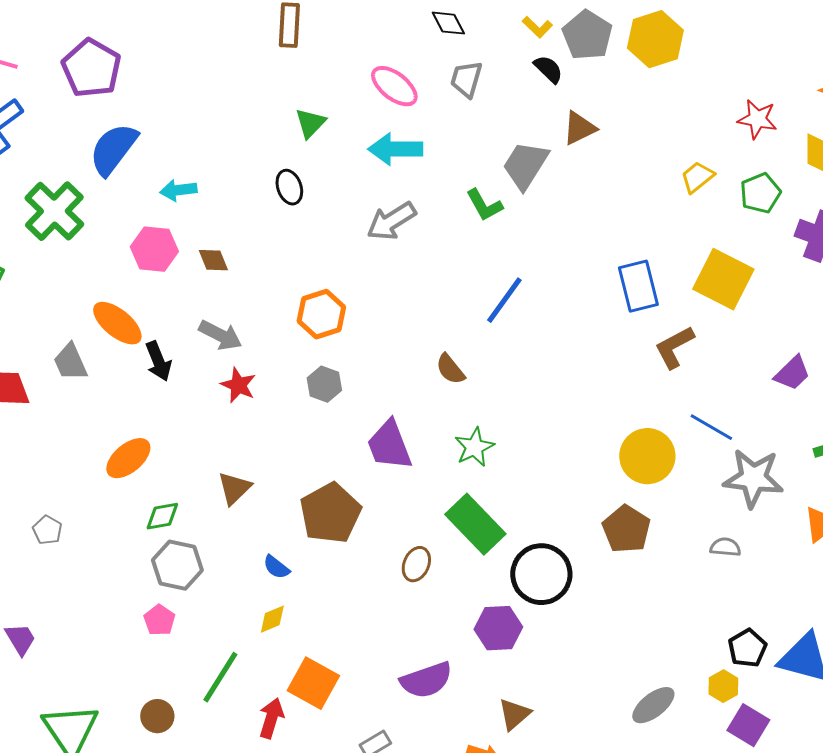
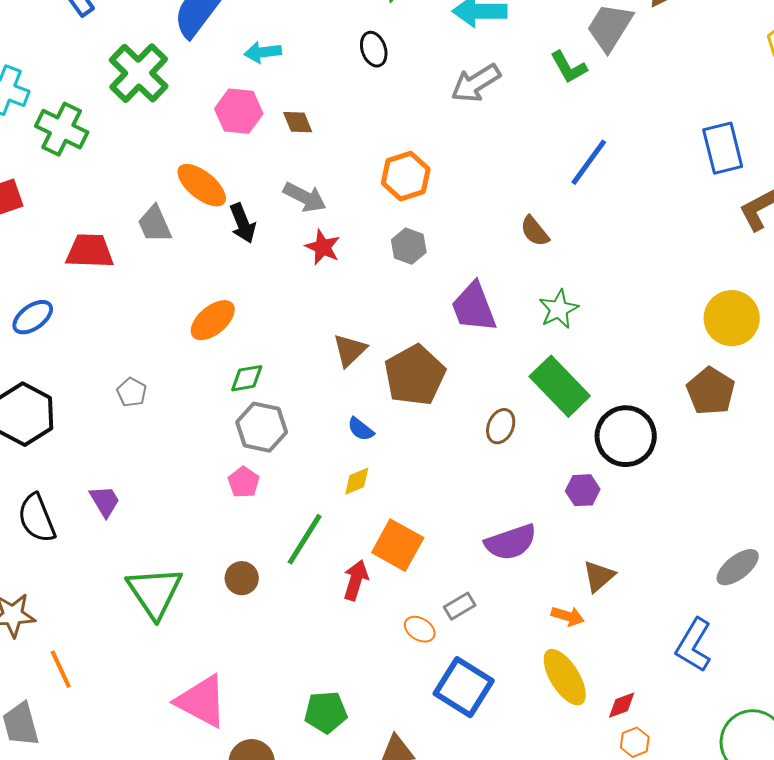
brown triangle: (234, 488) -> (350, 350), moved
purple hexagon: (498, 628) -> (583, 490), size x0.7

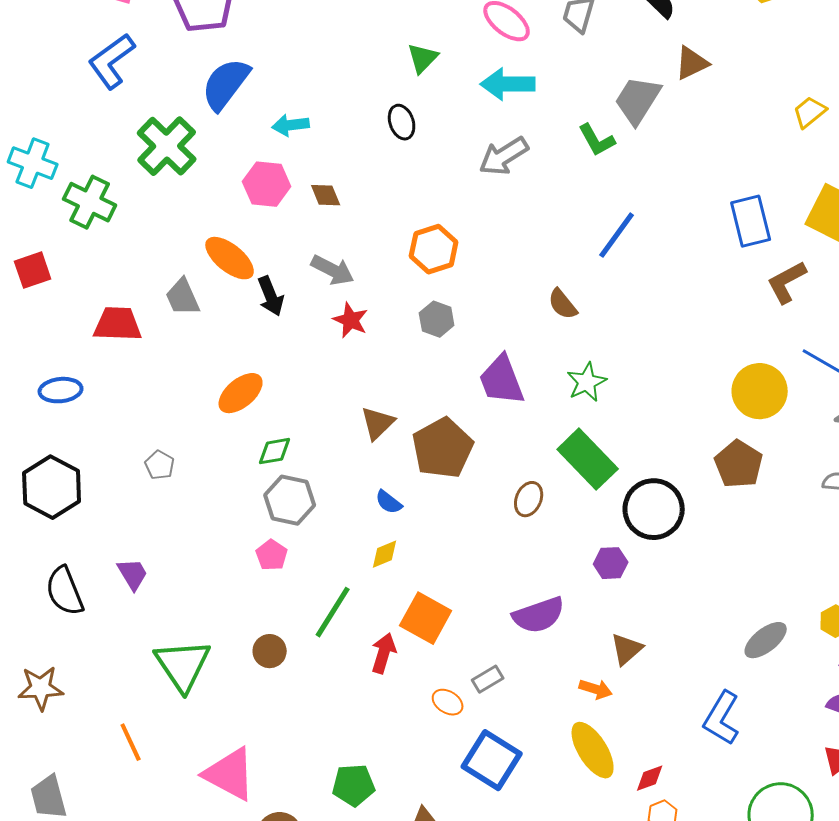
blue ellipse: (33, 317) -> (61, 390), turned 30
orange line: (61, 669) -> (131, 742), moved

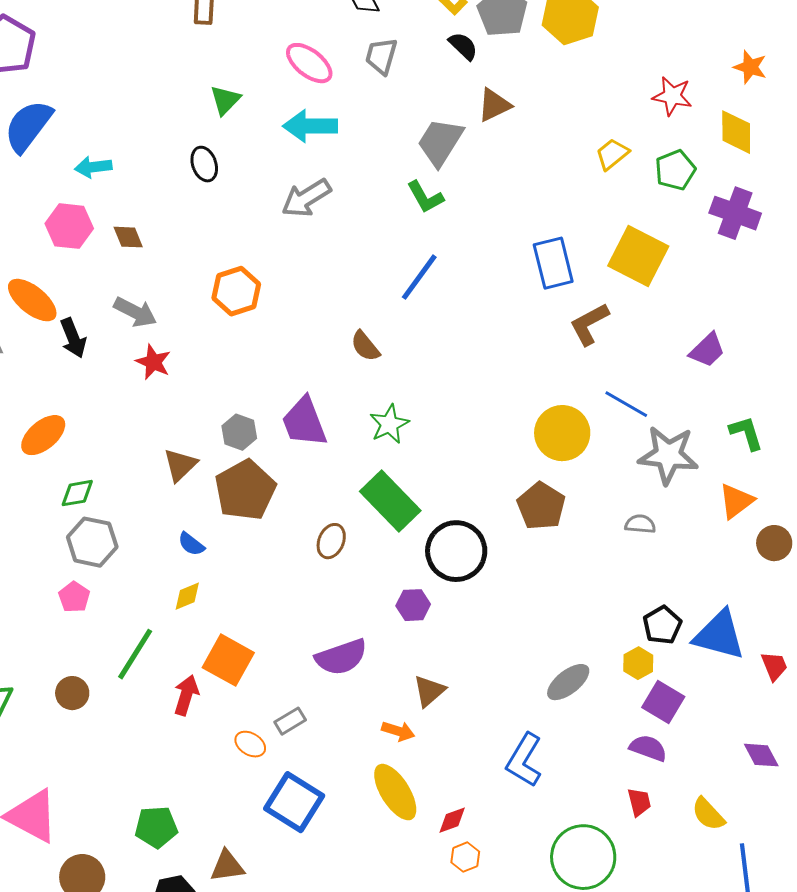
green L-shape: (597, 140) -> (425, 197), moved
gray hexagon: (437, 319) -> (239, 432), moved

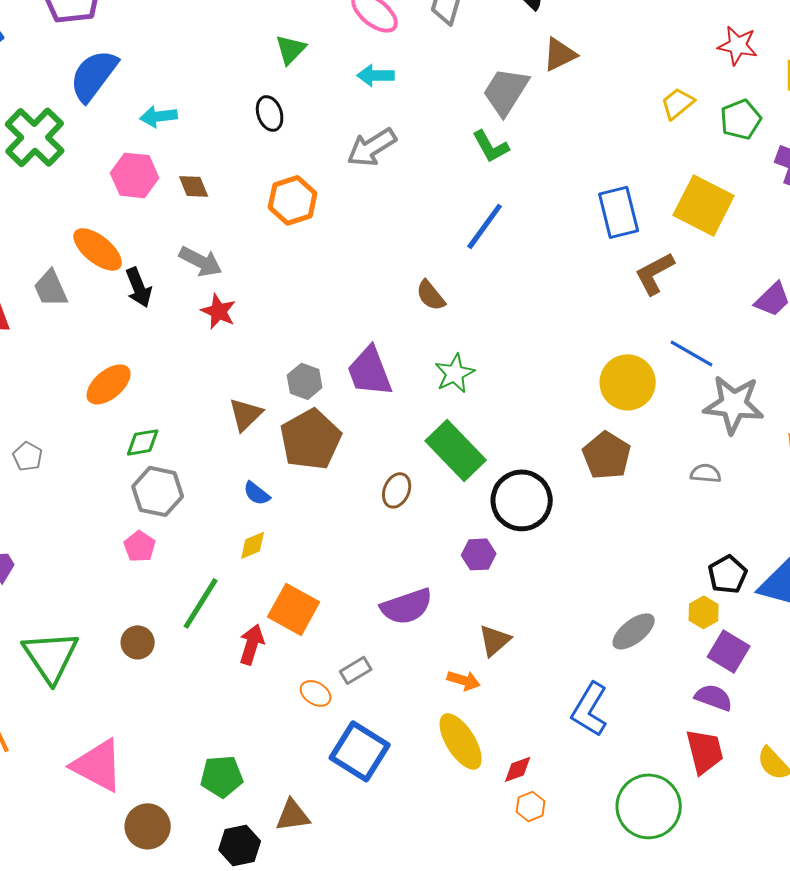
cyan arrow: (310, 126) -> (376, 75), size x0.7
orange hexagon: (236, 291) -> (293, 200), moved
red trapezoid: (639, 802) -> (705, 751), size x1.6

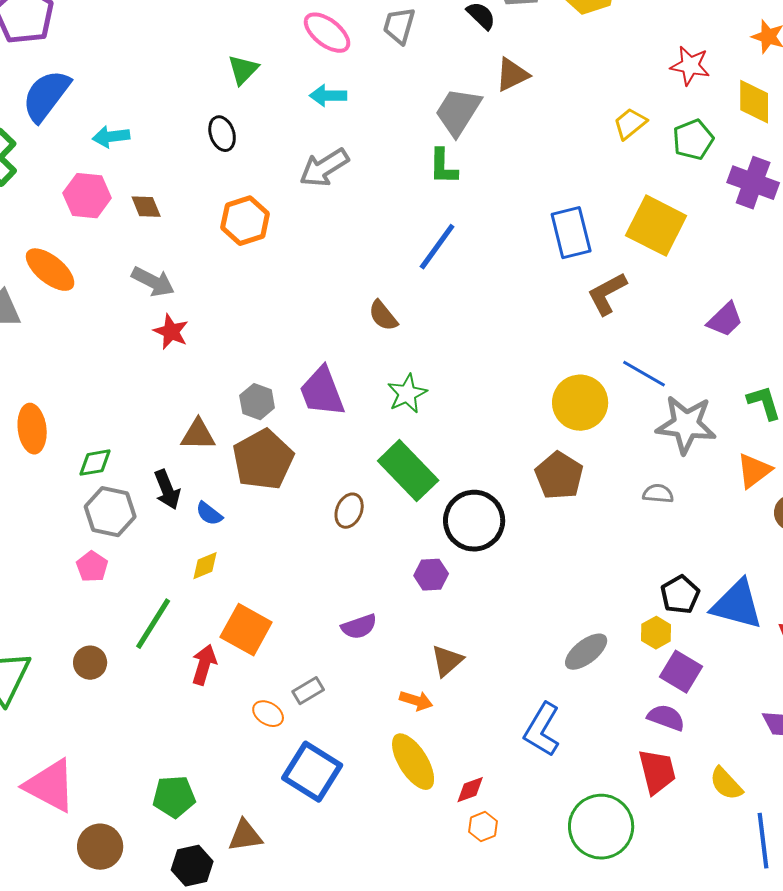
green L-shape: (491, 146) -> (443, 167), turned 30
black arrow: (139, 287) -> (167, 490), moved
orange ellipse: (109, 384) -> (32, 429), moved, turned -57
brown triangle: (246, 414) -> (198, 435), turned 45
purple semicircle: (407, 606) -> (359, 627), size x0.7

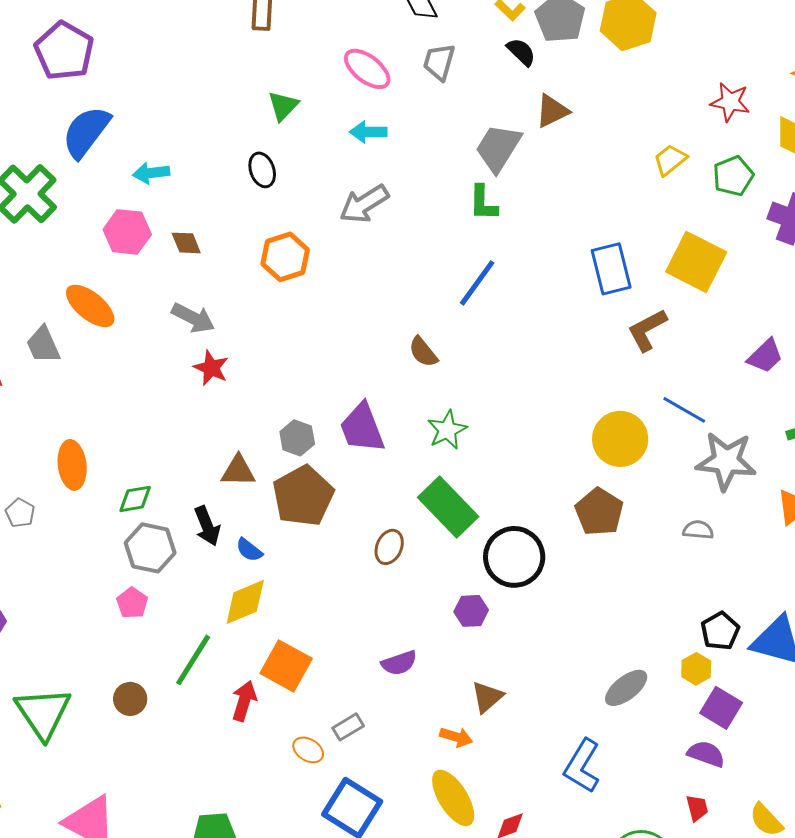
yellow diamond: (205, 566) -> (245, 602), size x1.6
red trapezoid: (657, 772) -> (697, 808), size x0.6

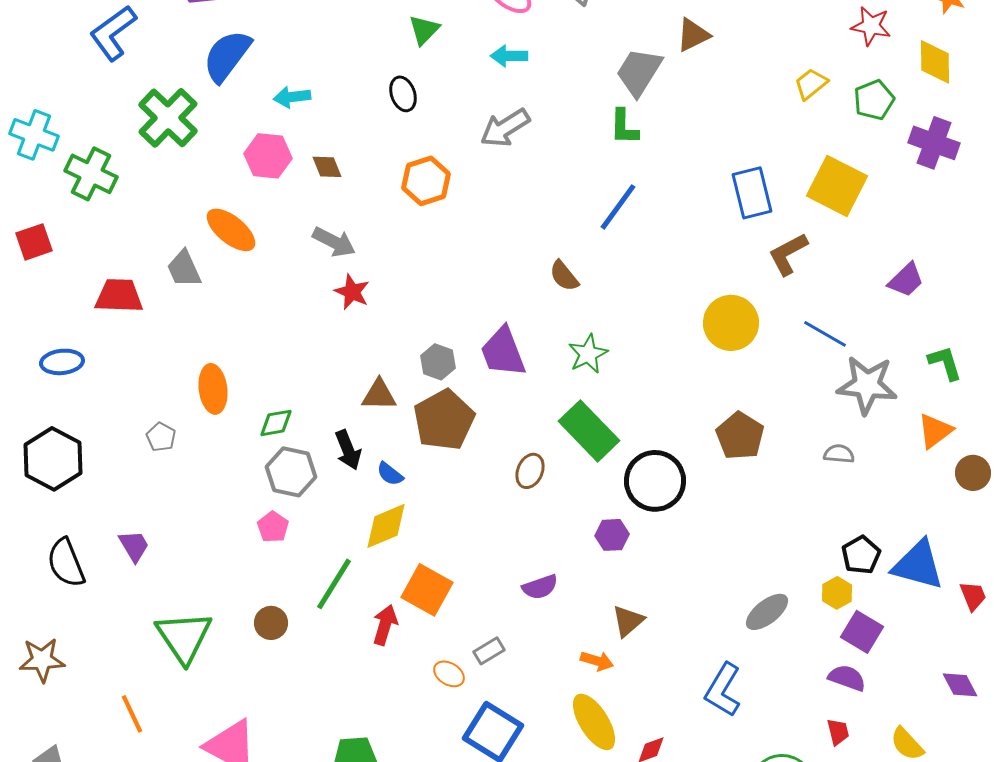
yellow circle: (620, 439) -> (731, 323), moved

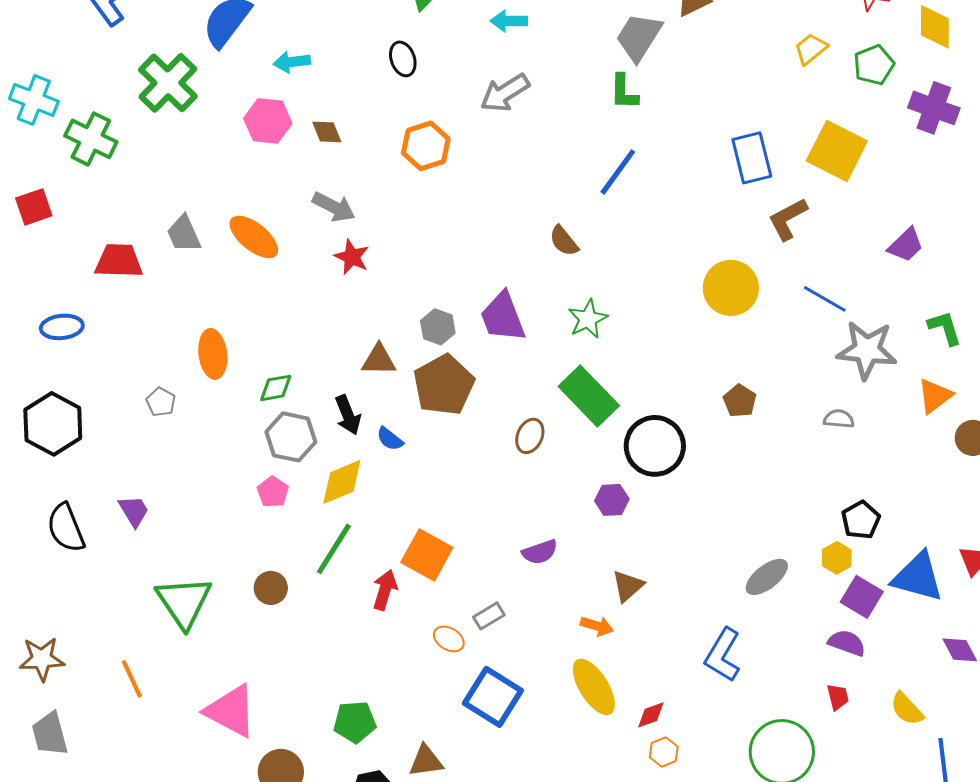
orange ellipse: (231, 230) -> (254, 237), moved
brown pentagon: (740, 436) -> (740, 401), size x0.7
yellow diamond: (386, 526) -> (342, 482), moved
blue triangle: (918, 565) -> (918, 577), moved
brown star: (42, 660) -> (42, 659), moved

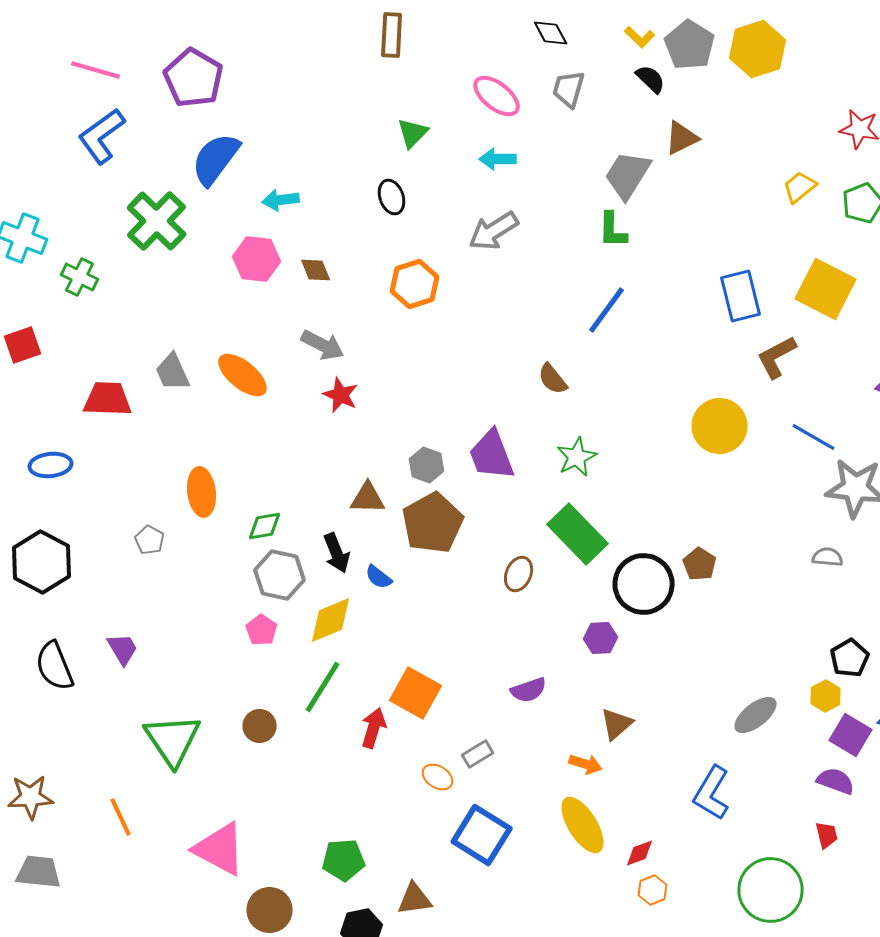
green cross: (91, 139) -> (80, 277), size x0.7
brown pentagon: (740, 401) -> (700, 564), moved
gray trapezoid: (50, 734) -> (39, 872), turned 111

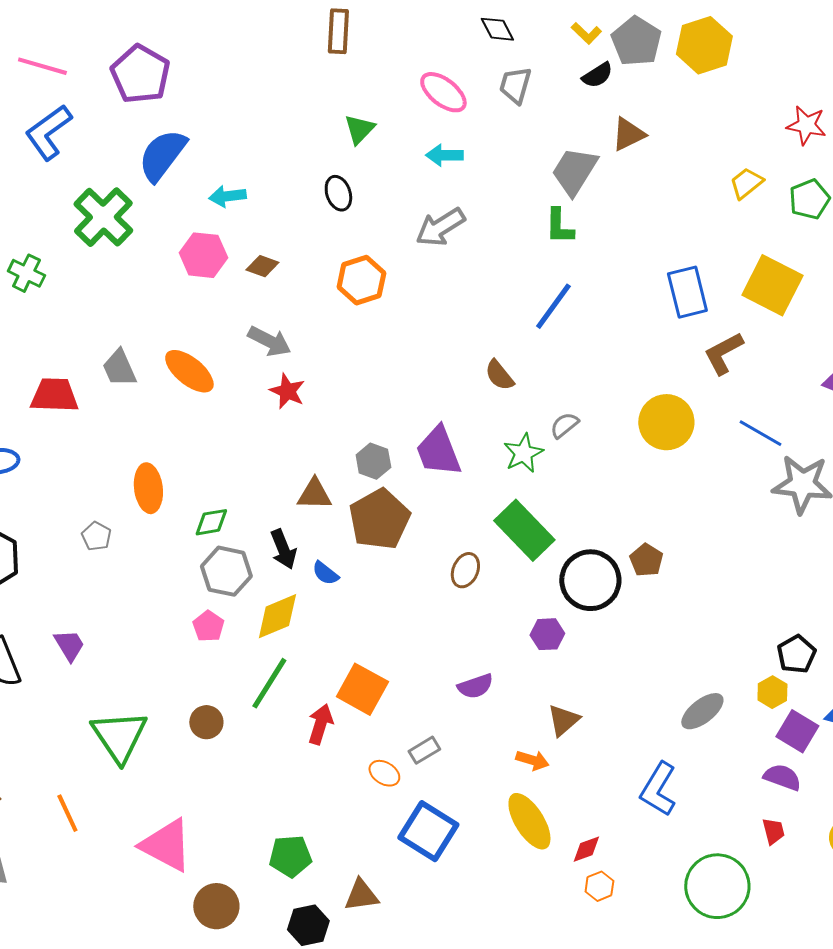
black semicircle: (651, 79) -> (597, 75), turned 104
brown diamond: (316, 270) -> (262, 266), turned -48
gray semicircle: (828, 557) -> (564, 425), moved, turned -44

